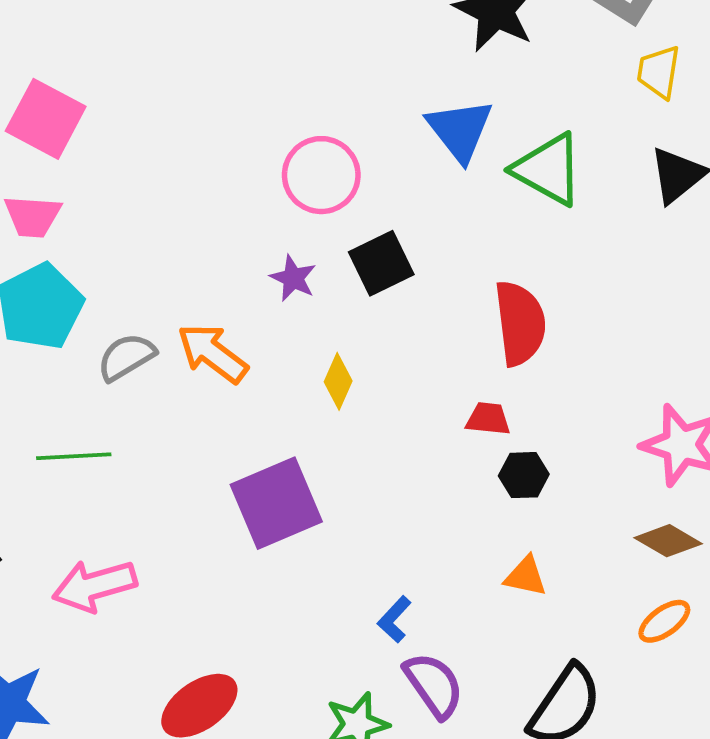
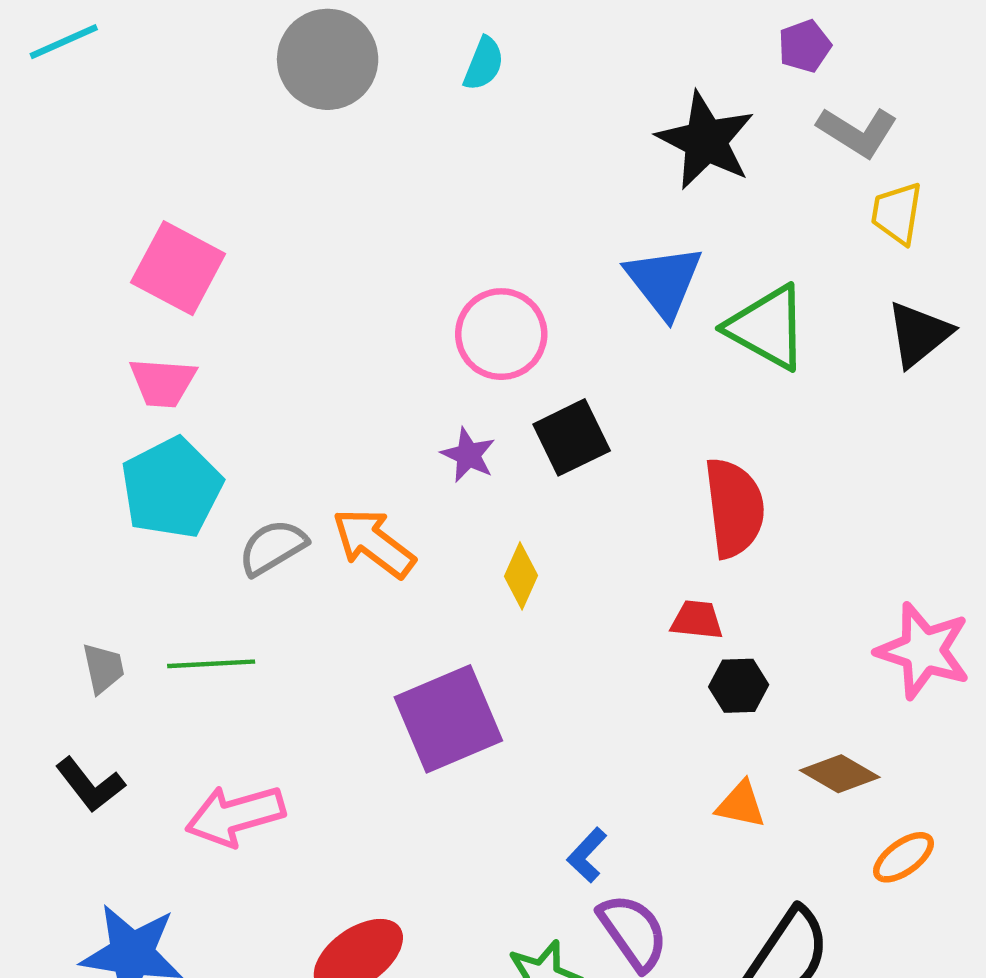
brown diamond: (668, 541) -> (840, 774), moved

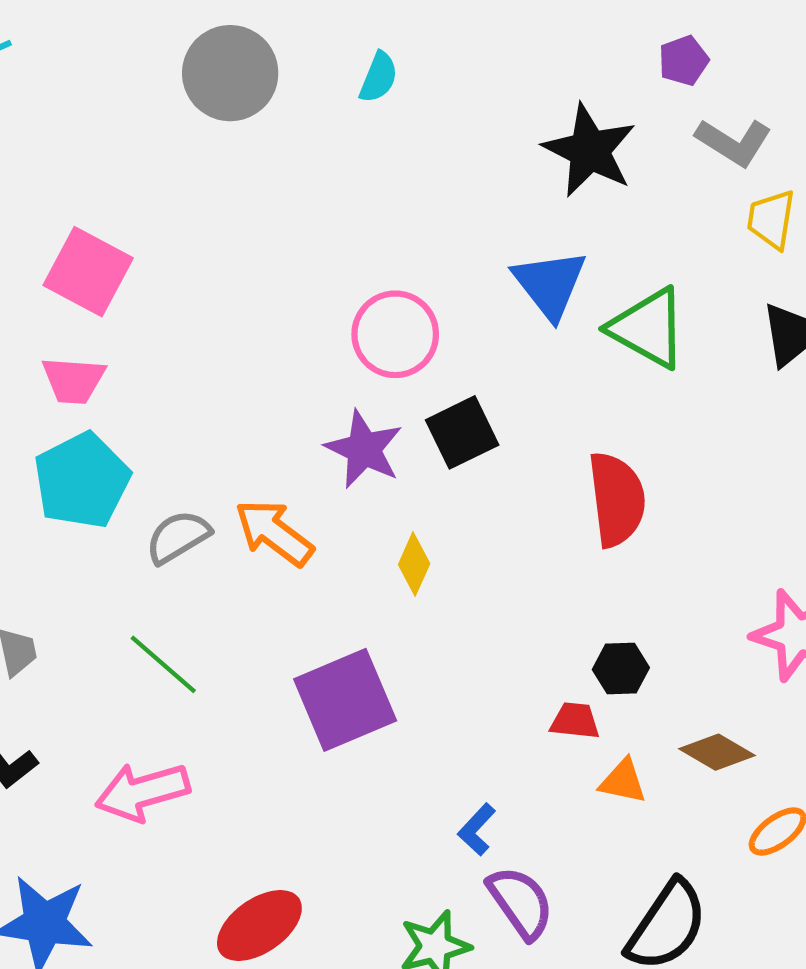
purple star: (468, 455) -> (364, 449), size x1.5
red trapezoid: (697, 620) -> (575, 721), moved
green line: (211, 664) -> (163, 664), moved, turned 44

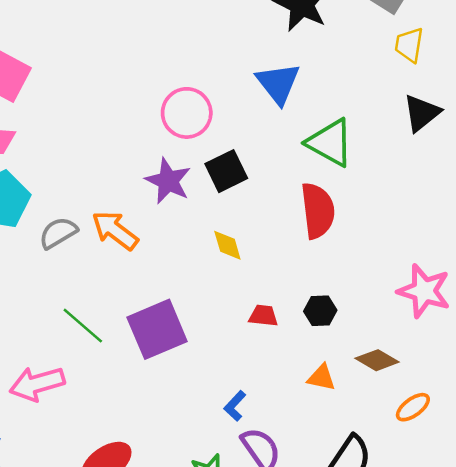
green triangle: (648, 328) -> (330, 143), moved
yellow diamond: (414, 564) -> (227, 245), moved, turned -40
green line: (163, 664) -> (83, 326), moved
red trapezoid: (575, 721) -> (263, 316), moved

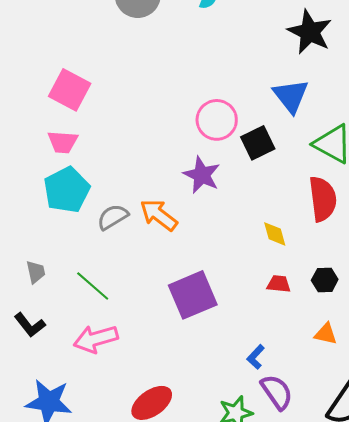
black square: (226, 171) -> (258, 143), moved
yellow diamond: (227, 245) -> (275, 234), moved
green line: (83, 326) -> (93, 286), moved

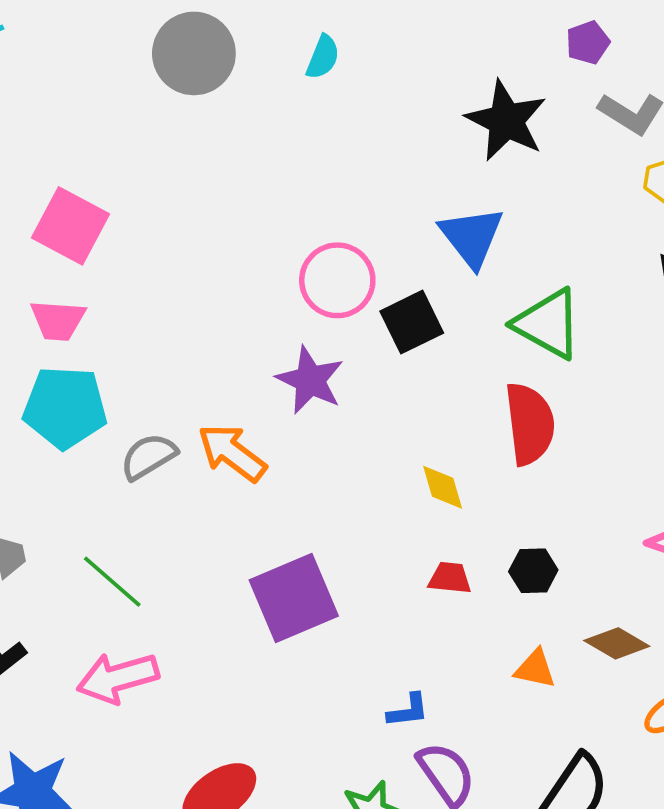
cyan pentagon: (67, 190) -> (65, 407), turned 30
blue L-shape: (256, 357) -> (408, 711), turned -140

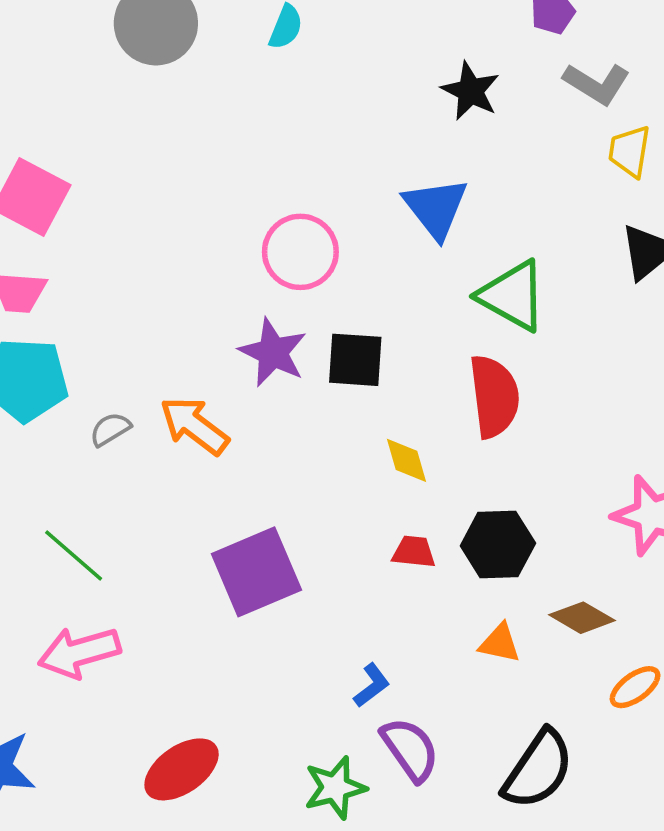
black star: (506, 121) -> (470, 91), size x0.7
black square: (412, 322) -> (355, 360), moved, turned 30
gray semicircle: (149, 456) -> (110, 429), size x0.7
black hexagon: (533, 571) -> (498, 544), size x1.5
blue L-shape: (408, 711) -> (372, 685), turned -30

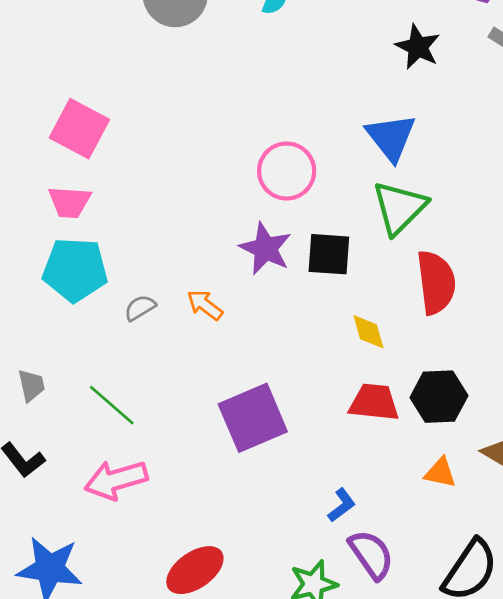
green triangle: (513, 296) -> (399, 208), moved, turned 46
orange arrow: (194, 426) -> (205, 305), size x0.7
red trapezoid: (414, 552) -> (374, 402), size x1.5

